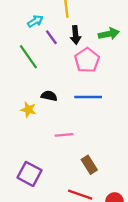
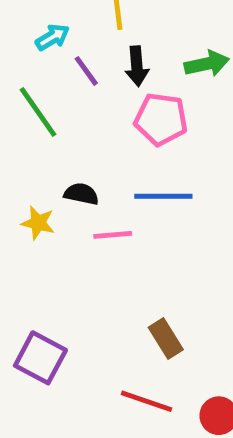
pink pentagon: (87, 60) -> (161, 119), turned -30
pink line: (64, 135) -> (113, 235), moved

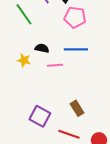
purple square: (40, 358) -> (40, 116), moved

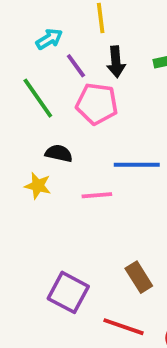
pink pentagon: (75, 17) -> (97, 104), moved
black semicircle: (42, 48) -> (59, 153), moved

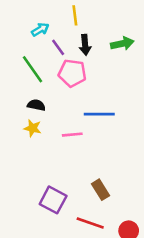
black semicircle: (59, 153) -> (36, 105), moved

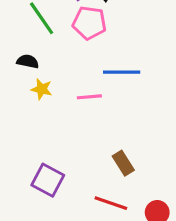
black semicircle: (36, 105) -> (28, 61), moved
purple square: (53, 200) -> (48, 180), moved

